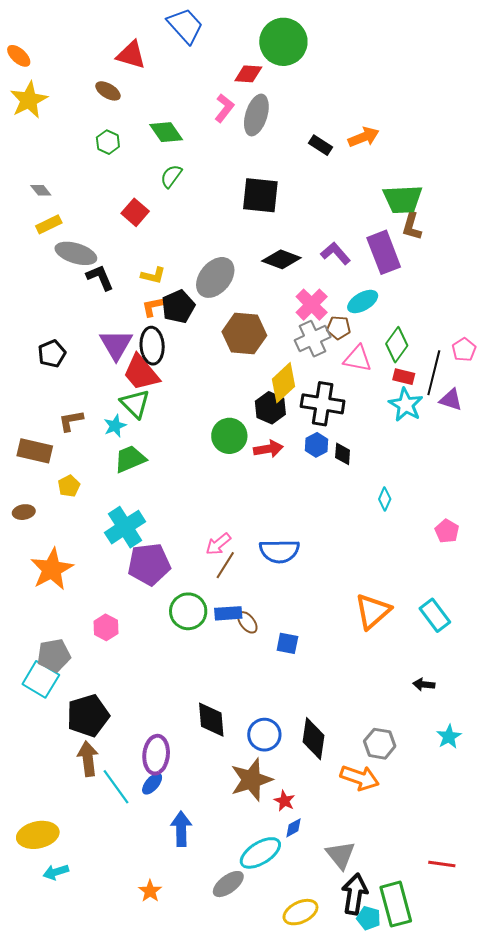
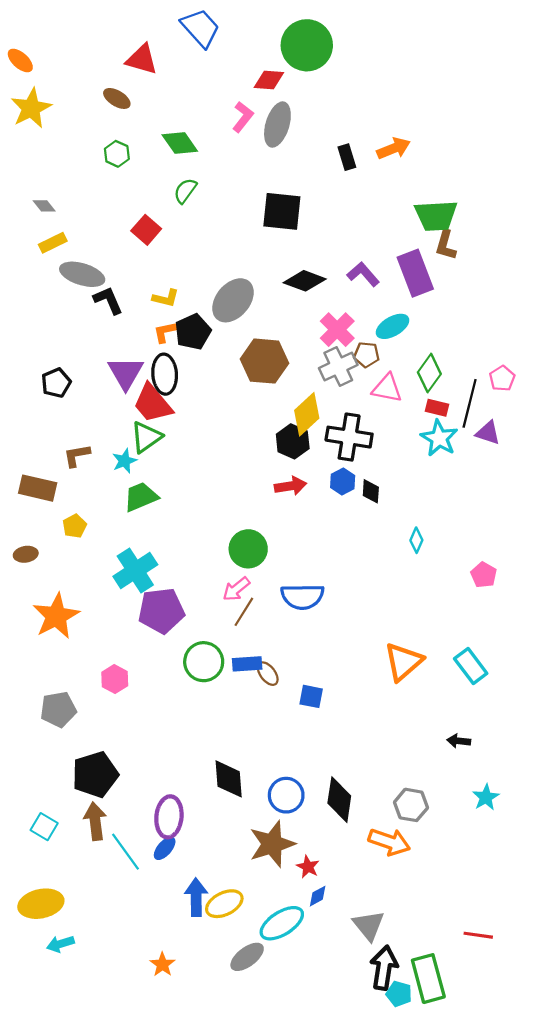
black rectangle: (321, 145) -> (347, 157), turned 40
green triangle: (135, 404) -> (146, 437), turned 40
green circle: (229, 436) -> (248, 549), moved
cyan square: (41, 679) -> (44, 827), moved, size x0.7
yellow ellipse: (300, 912) -> (224, 904), moved

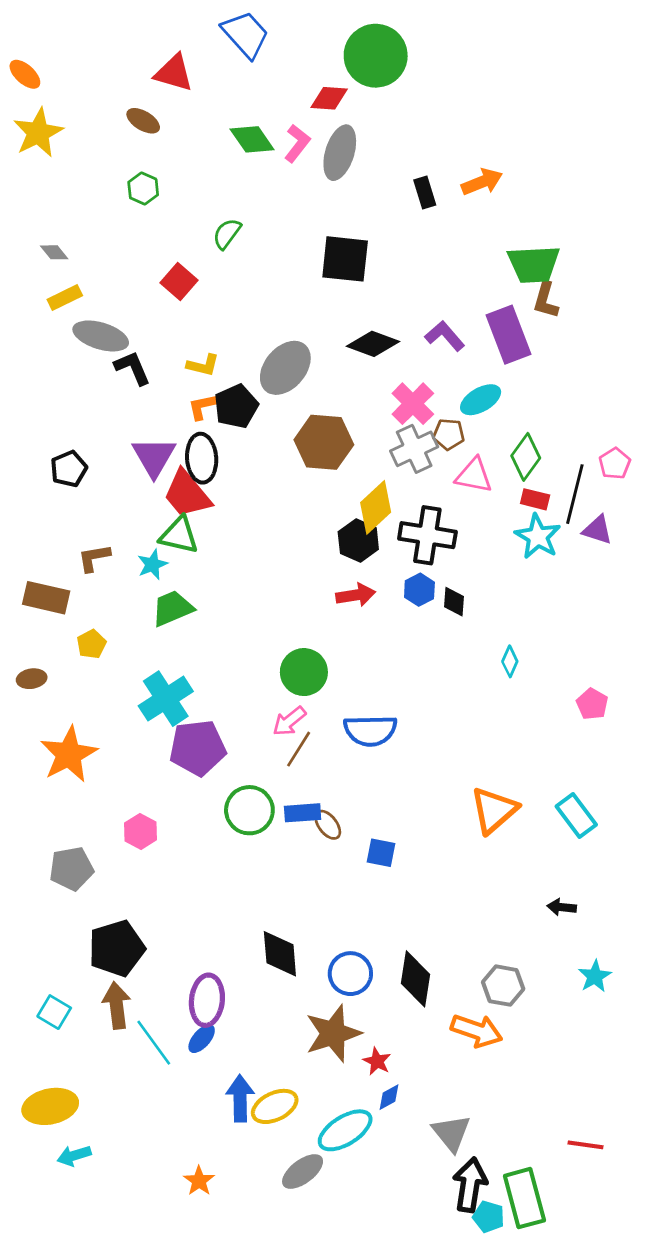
green diamond: (180, 143) -> (252, 139), moved
green triangle: (146, 437) -> (179, 535), turned 48

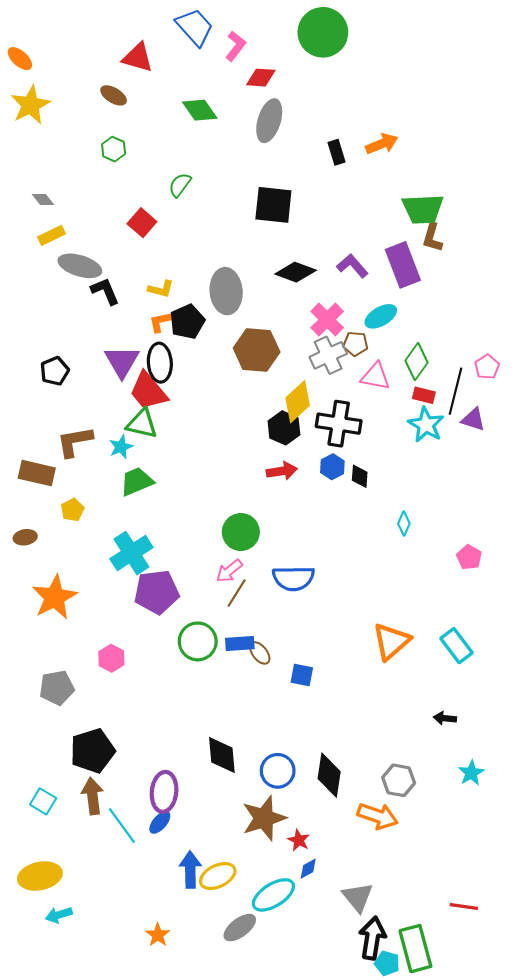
green circle: (376, 56) -> (323, 32), moved
pink L-shape: (297, 143) -> (236, 46), moved
gray ellipse: (285, 368) -> (226, 291), turned -45
brown L-shape: (94, 558) -> (75, 442), size x1.4

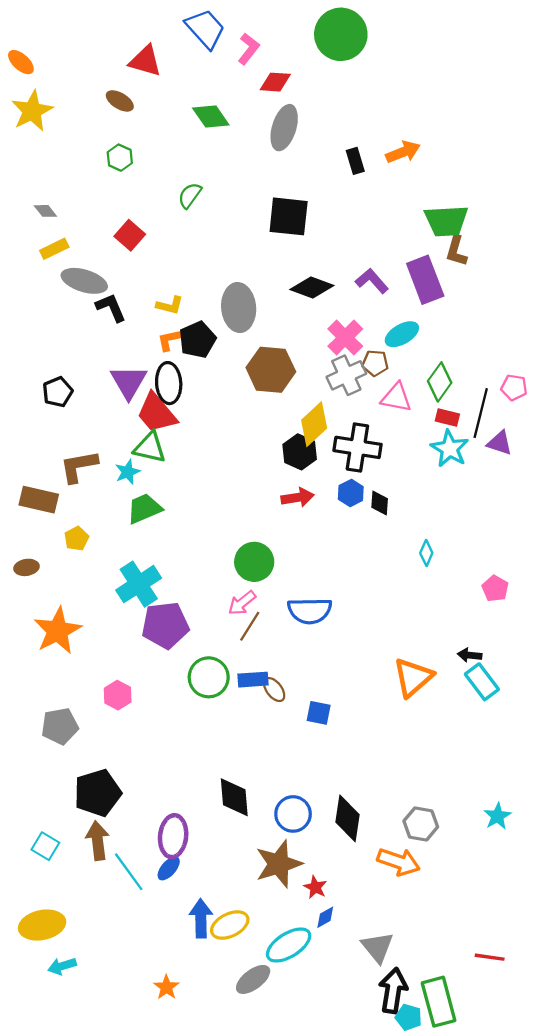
red square: (142, 223) -> (130, 235), moved
pink pentagon: (487, 367) -> (514, 387), turned -30
black arrow: (445, 718) -> (470, 655), moved

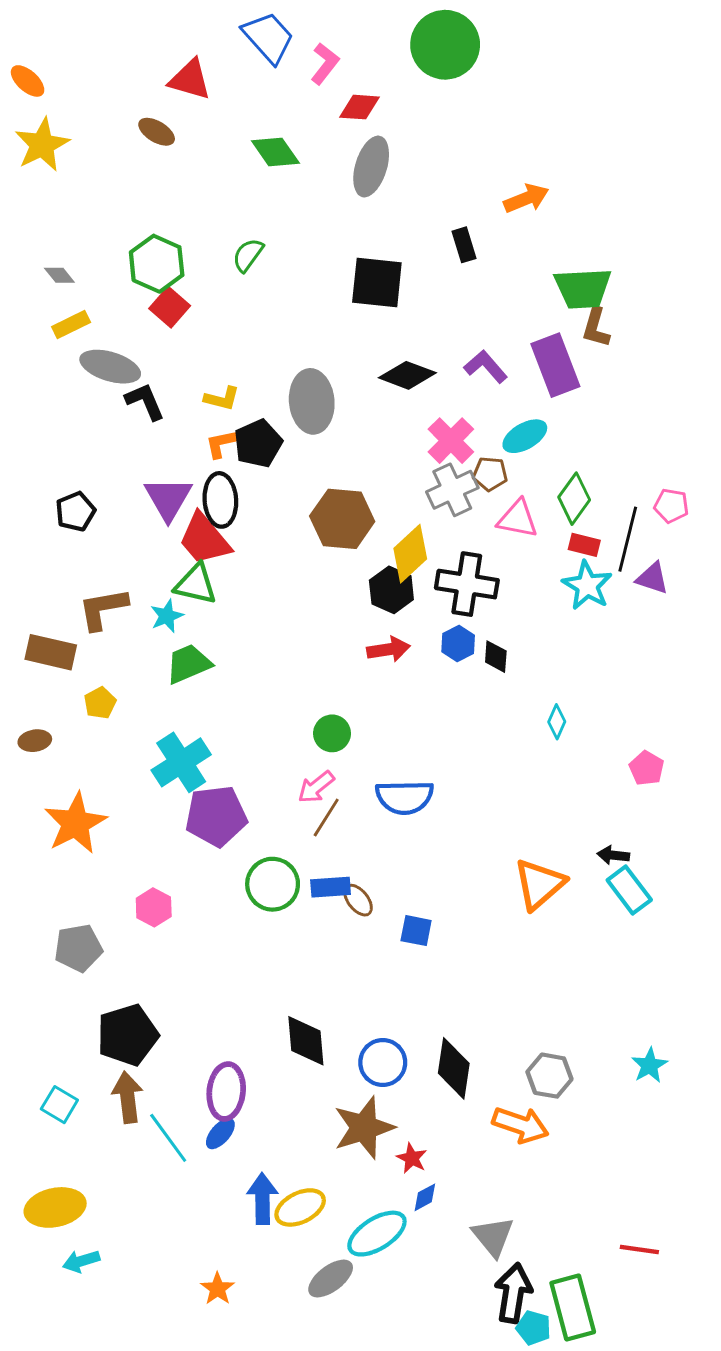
green hexagon: (120, 158) -> (157, 264), moved, size x1.6
black rectangle: (355, 161) -> (464, 245), moved
brown hexagon: (271, 370) -> (342, 519), moved
green circle: (254, 562) -> (332, 733), size x0.7

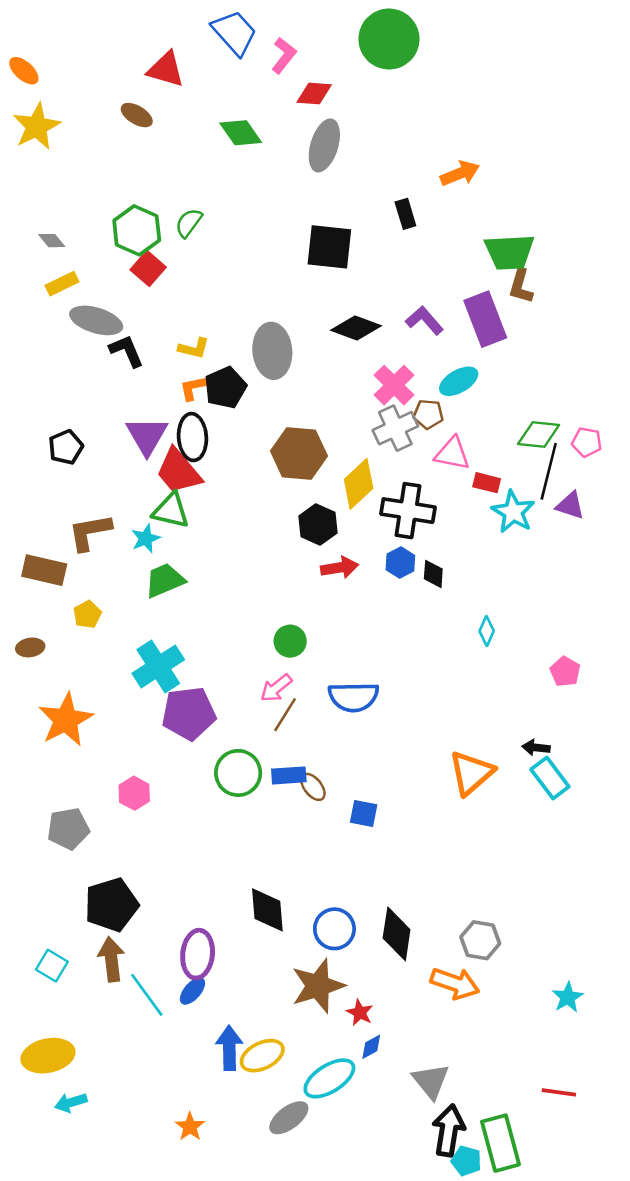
green semicircle: (248, 255) -> (189, 223), moved
green diamond: (574, 499) -> (539, 434), moved, turned 60
red rectangle: (584, 545) -> (487, 483), moved
black hexagon: (391, 590) -> (318, 524), moved
cyan star: (650, 1065) -> (568, 997), moved

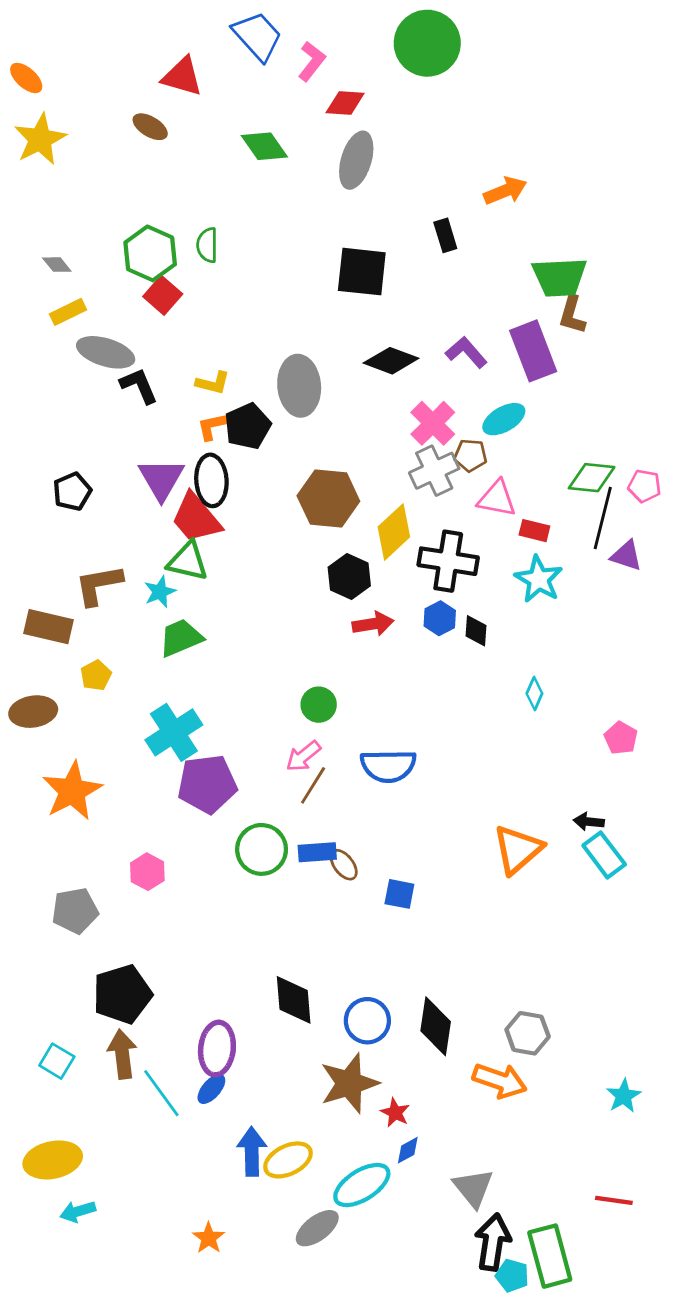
green semicircle: (189, 223) -> (207, 245), turned -36
cyan star: (513, 512) -> (539, 579), moved
brown ellipse: (30, 647) -> (33, 712), size x1.5

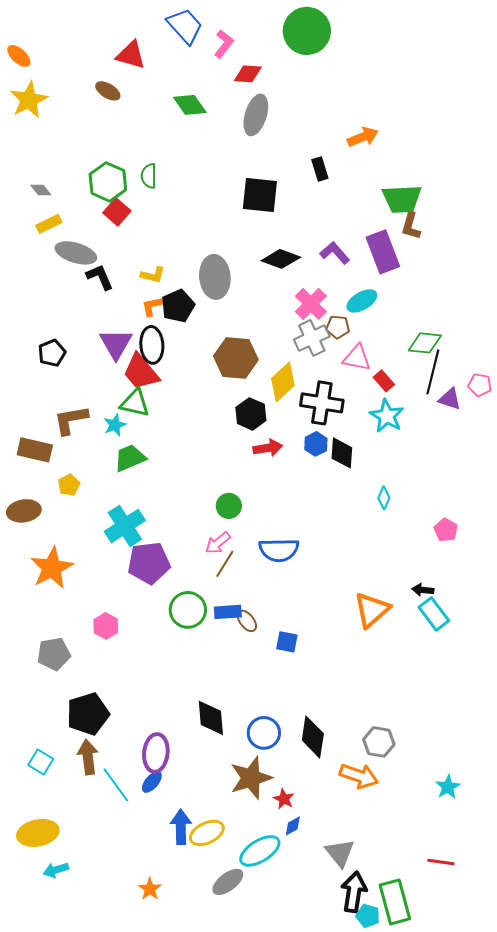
pink pentagon: (644, 486) -> (480, 385), moved
red rectangle: (534, 531) -> (384, 381), turned 35
black diamond: (476, 631) -> (342, 453), size x1.4

